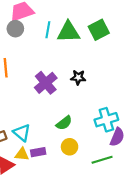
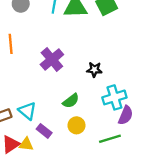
black star: (78, 77) -> (94, 70), moved
purple rectangle: (38, 152) -> (44, 131), turned 48
yellow triangle: (22, 154) -> (26, 144), moved

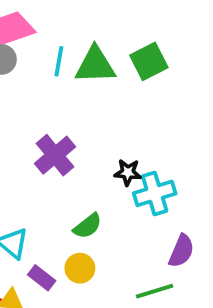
cyan cross: (114, 97) -> (155, 193), moved
yellow circle: (76, 125) -> (80, 268), moved

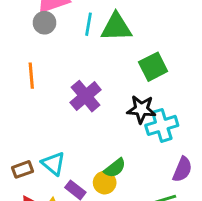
green square: (149, 61) -> (153, 67), moved
black star: (128, 172) -> (141, 109), size x1.4
green semicircle: (88, 226) -> (115, 168), moved

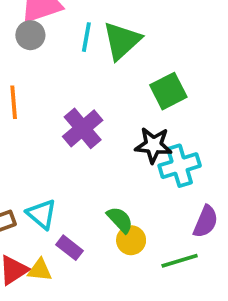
green triangle: (116, 27) -> (122, 41), turned -40
green semicircle: (115, 168) -> (120, 220), turned -95
yellow circle: (105, 183) -> (131, 240), moved

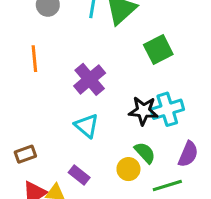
black star: (153, 145) -> (143, 111), moved
cyan triangle: (42, 214) -> (87, 126), moved
green semicircle: (120, 220) -> (145, 153), moved

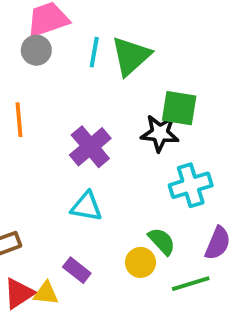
green square: (158, 50) -> (179, 108), turned 36
black star: (143, 111) -> (160, 133), moved
cyan triangle: (87, 126) -> (86, 206), turned -30

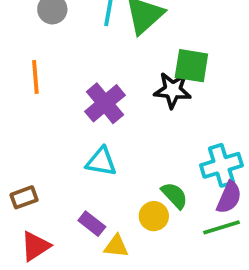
cyan cross: (191, 185) -> (221, 165), moved
green line: (191, 284) -> (221, 227), moved
yellow triangle: (46, 293) -> (116, 246), moved

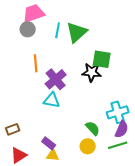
orange line: (35, 77) -> (36, 63), moved
cyan triangle: (101, 162) -> (52, 100), moved
yellow circle: (154, 216) -> (88, 146), moved
yellow triangle: (116, 246) -> (53, 155), moved

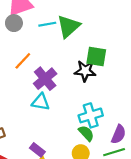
cyan line: (58, 30) -> (47, 24), turned 70
orange line: (36, 63) -> (23, 61), turned 48
cyan cross: (118, 112) -> (91, 115), moved

